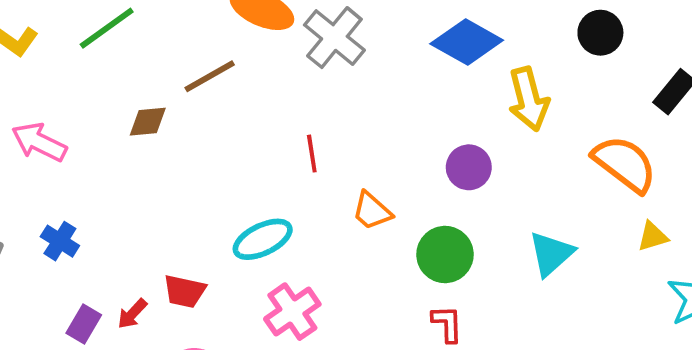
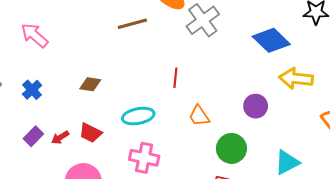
yellow arrow: (529, 99) -> (296, 78), turned 96
brown diamond: (148, 122) -> (90, 84), moved
pink cross: (292, 312) -> (144, 158), turned 32

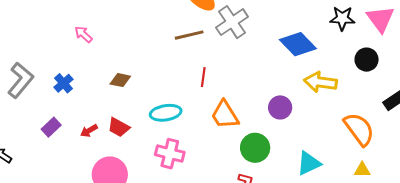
brown line: (132, 24) -> (189, 35), moved
pink arrow: (34, 35) -> (83, 34), moved, size x0.7
orange trapezoid: (199, 116) -> (225, 115), size x1.4
purple rectangle: (33, 136) -> (51, 127), moved

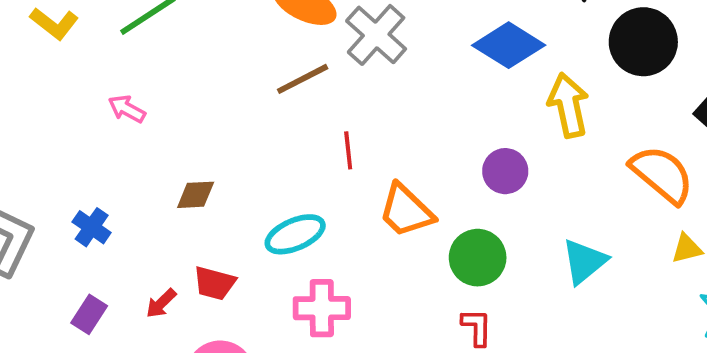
pink arrow: (83, 34) -> (127, 109), moved
black circle: (367, 60) -> (643, 42), size x1.5
yellow arrow: (320, 82) -> (568, 105), turned 84

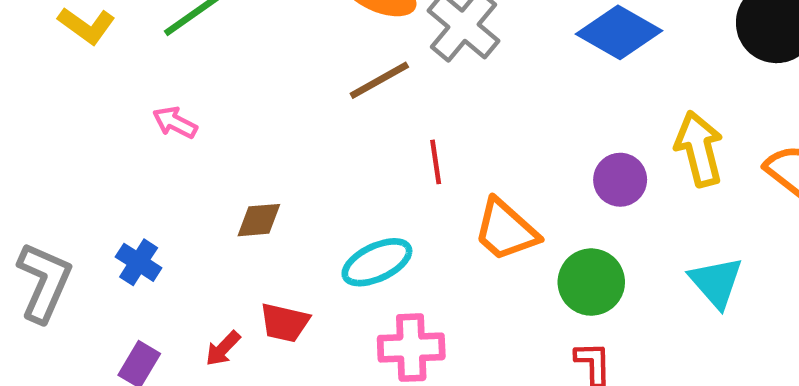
yellow arrow: (568, 105) -> (699, 149), moved
cyan triangle: (584, 262) -> (716, 282), turned -30

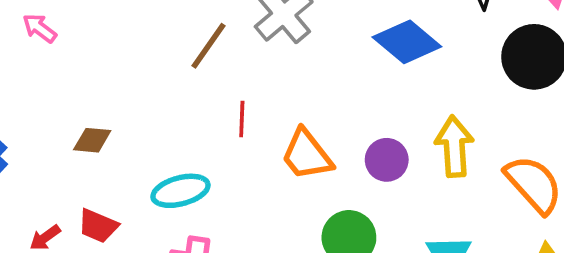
brown line: (379, 80) -> (209, 46), turned -36
pink arrow: (175, 122) -> (40, 28), moved
orange trapezoid: (506, 230) -> (307, 155), moved

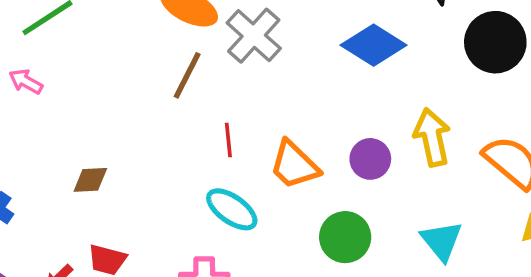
cyan ellipse: (180, 191) -> (232, 209), moved, turned 58

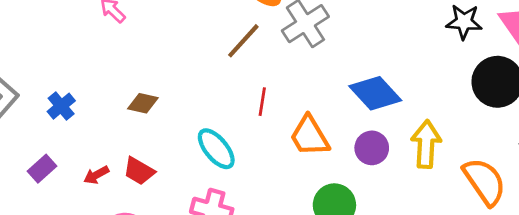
blue diamond: (374, 45) -> (375, 93), moved
cyan ellipse: (232, 209) -> (216, 149), moved

